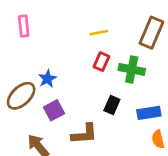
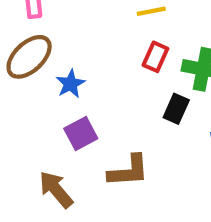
brown ellipse: (21, 96) -> (29, 57), moved
black rectangle: (112, 105) -> (176, 109), moved

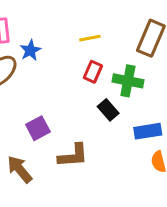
blue star: (70, 84) -> (30, 50), moved
black rectangle: (176, 109) -> (108, 110), turned -65

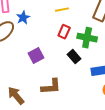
purple square: (38, 128) -> (36, 56), moved

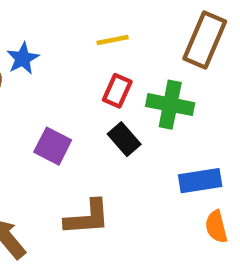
purple square: (36, 56) -> (53, 146), turned -35
black rectangle: (74, 57) -> (124, 139), moved

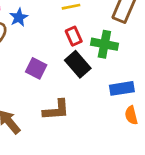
red rectangle: (117, 91) -> (74, 36), turned -48
black rectangle: (124, 139) -> (78, 64), size x1.4

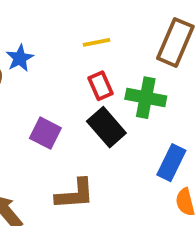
blue rectangle: (122, 88) -> (171, 163), turned -55

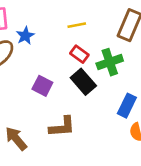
red rectangle: (101, 86) -> (79, 54), turned -30
green cross: (146, 98) -> (110, 62), turned -30

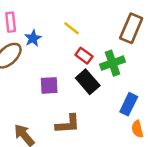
yellow line: (77, 25) -> (72, 28), moved, turned 49
purple square: (42, 86) -> (49, 85), turned -30

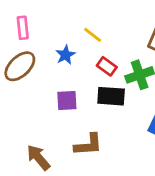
blue star: (33, 38) -> (65, 55), moved
black rectangle: (88, 82) -> (111, 96), turned -45

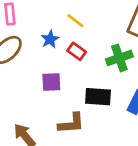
red rectangle: (107, 66) -> (77, 51), moved
black rectangle: (111, 96) -> (98, 97), moved

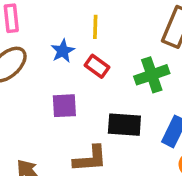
yellow line: (75, 21) -> (95, 27), turned 54

